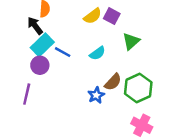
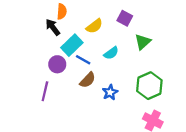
yellow semicircle: (93, 16) -> (94, 26), moved
cyan rectangle: (42, 45) -> (72, 45), moved
blue line: (63, 52) -> (83, 60), moved
brown semicircle: (113, 82) -> (88, 80), moved

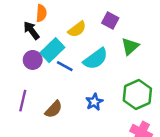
cyan semicircle: (111, 53) -> (96, 59), size x1.5
purple circle: (57, 64) -> (33, 60), moved
brown semicircle: (88, 80) -> (54, 109), moved

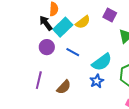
cyan rectangle: (52, 50) -> (63, 27), moved
cyan semicircle: (96, 59) -> (102, 62), moved

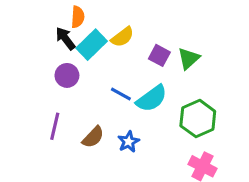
purple square: (110, 15) -> (159, 55), moved
blue line: (73, 52) -> (121, 94), moved
blue star: (97, 81) -> (129, 142), moved

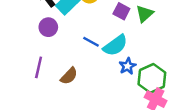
green hexagon: (198, 119) -> (152, 78), moved
blue star: (129, 142) -> (128, 66), moved

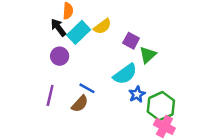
green triangle: (145, 14) -> (148, 55), moved
blue line: (91, 42) -> (87, 88), moved

